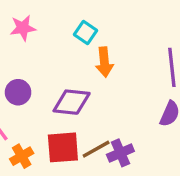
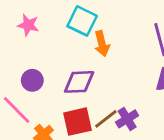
pink star: (23, 28) -> (28, 25), turned 30
cyan square: (86, 33) -> (82, 21), size x1.5

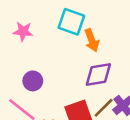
purple diamond: (79, 82) -> (98, 75), moved

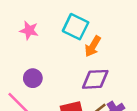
orange arrow: (92, 40) -> (93, 46), turned 45

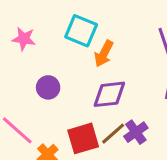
purple circle: (33, 78) -> (48, 87), moved

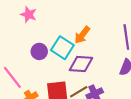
cyan square: (81, 31) -> (62, 48), moved

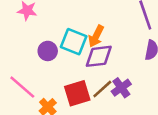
orange arrow: (82, 35) -> (96, 36), moved

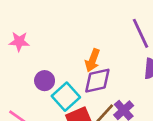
cyan square: (74, 42) -> (66, 97), moved, turned 32

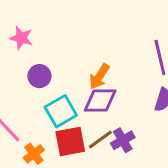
purple circle: (45, 81) -> (39, 76), moved

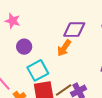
purple diamond: (100, 101) -> (74, 30), moved

